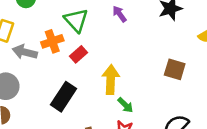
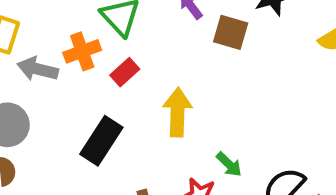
brown square: (175, 69) -> (231, 32), moved
green arrow: (125, 105) -> (229, 164), moved

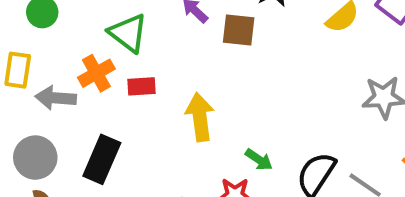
red rectangle: (125, 72) -> (142, 86), turned 48
black rectangle: (101, 141) -> (102, 159), moved

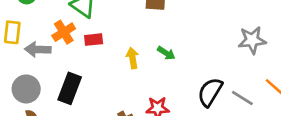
yellow arrow: (200, 117) -> (132, 58), size x0.7
green arrow: (259, 160) -> (166, 53), moved

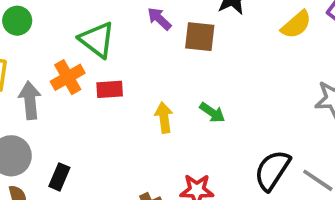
gray arrow: (38, 49) -> (30, 100), turned 80
black rectangle: (70, 88) -> (59, 177), moved, size x0.6

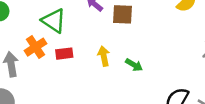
yellow arrow: (164, 118) -> (104, 56), moved

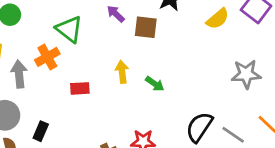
red rectangle: (64, 54) -> (80, 88), moved

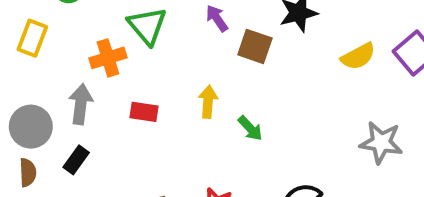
gray arrow: (19, 74) -> (81, 104), moved

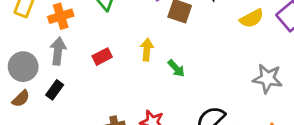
orange cross: (108, 58) -> (61, 16), moved
red rectangle: (144, 112) -> (102, 57), turned -36
brown semicircle: (28, 172) -> (21, 99), turned 48

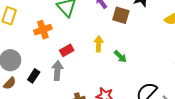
orange cross: (61, 16) -> (43, 30), moved
gray arrow: (58, 51) -> (57, 71), moved

